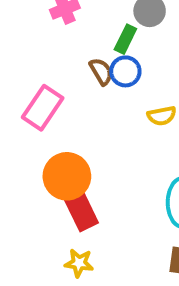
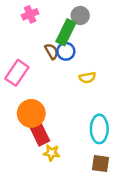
green rectangle: (125, 39) -> (66, 32), size x1.5
yellow star: (79, 263) -> (52, 153), moved

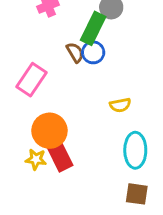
yellow semicircle: (87, 78) -> (120, 105), moved
yellow star: (52, 153) -> (36, 159), moved

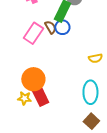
pink rectangle: (31, 80) -> (33, 33), moved
yellow semicircle: (120, 105) -> (95, 58), moved
brown square: (137, 194) -> (91, 121), turned 35

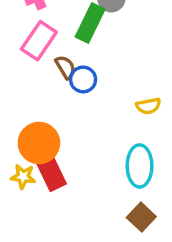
brown semicircle: (50, 27) -> (65, 67), moved
blue circle: (62, 27) -> (83, 79), moved
pink rectangle: (33, 33) -> (39, 41), moved

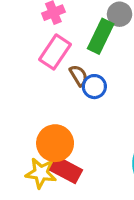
red rectangle: (51, 173) -> (66, 170), turned -36
yellow star: (23, 177) -> (41, 173), size x1.4

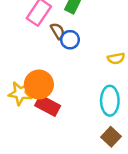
yellow star: (41, 173) -> (20, 93), moved

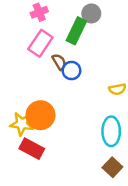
red rectangle: (48, 106) -> (32, 149), moved

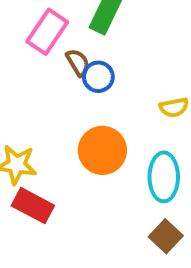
orange circle: (40, 115) -> (102, 150), moved

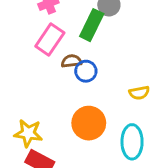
brown semicircle: (78, 62) -> (71, 61), turned -66

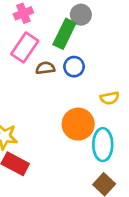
blue circle: (86, 71) -> (74, 67), moved
orange circle: (89, 123) -> (78, 124), moved

